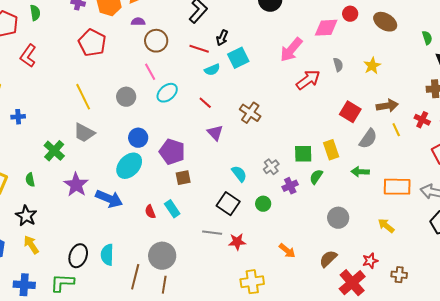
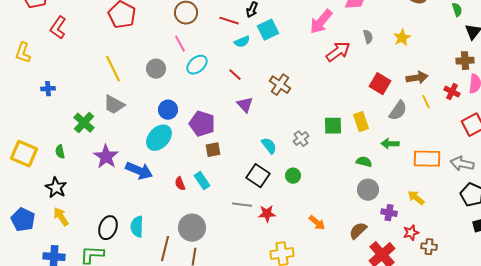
green semicircle: (316, 177) -> (364, 162), moved, turned 70
purple cross: (290, 186) -> (389, 213), moved, turned 35
red star: (370, 261) -> (411, 233), moved

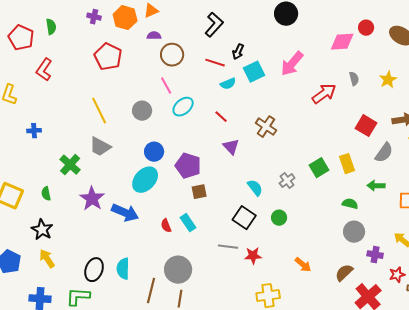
pink arrow: (321, 22) -> (292, 64), moved
green square: (333, 126) -> (319, 168), turned -30

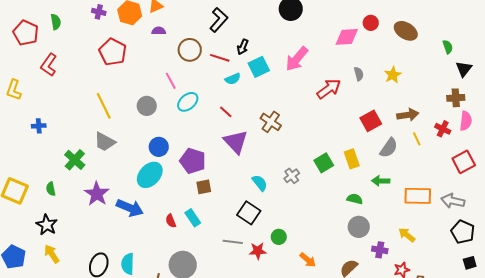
brown circle: (172, 55) -> (190, 50), moved
red square: (366, 126) -> (371, 121), turned 30
purple triangle: (231, 147) -> (236, 142), size x1.5
green circle: (279, 218) -> (279, 237), moved

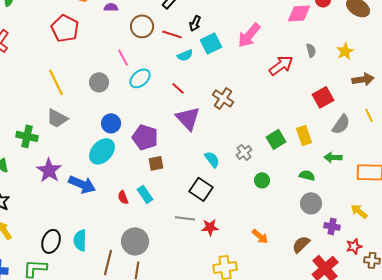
brown arrow: (408, 115) -> (363, 79), moved
green cross: (75, 160) -> (27, 136), turned -30
green circle: (279, 237) -> (262, 180), moved

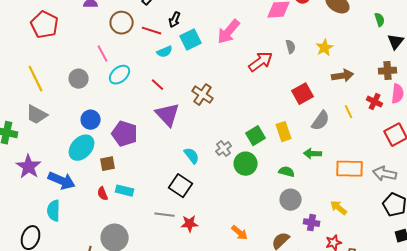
brown square: (156, 163) -> (108, 164), moved
green circle: (262, 180) -> (246, 164), moved, size x1.5
cyan rectangle: (145, 194) -> (125, 191), turned -42
cyan semicircle: (80, 240) -> (54, 211), moved

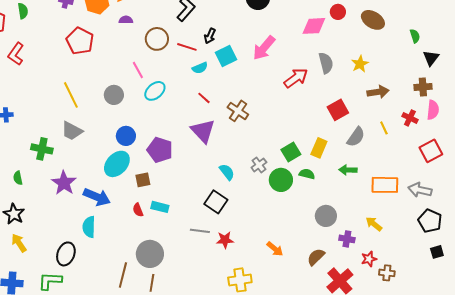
gray semicircle: (291, 47) -> (326, 63), size x1.5
red line: (158, 85) -> (204, 98), moved
yellow rectangle: (284, 132) -> (319, 148), turned 42
green semicircle: (287, 172) -> (307, 174), moved

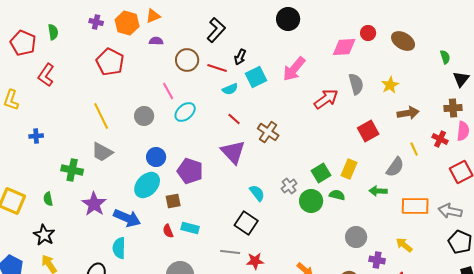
gray semicircle: (356, 137) -> (395, 167), moved

